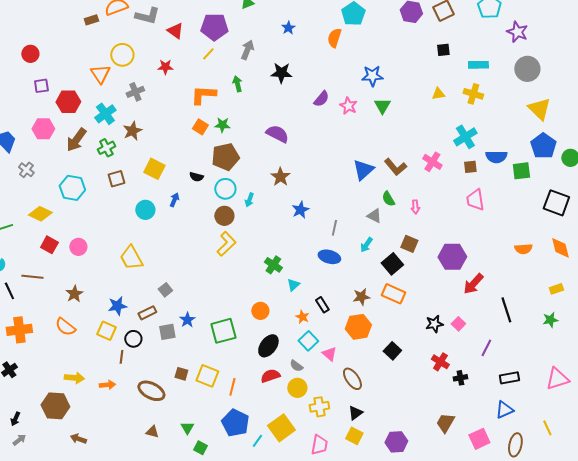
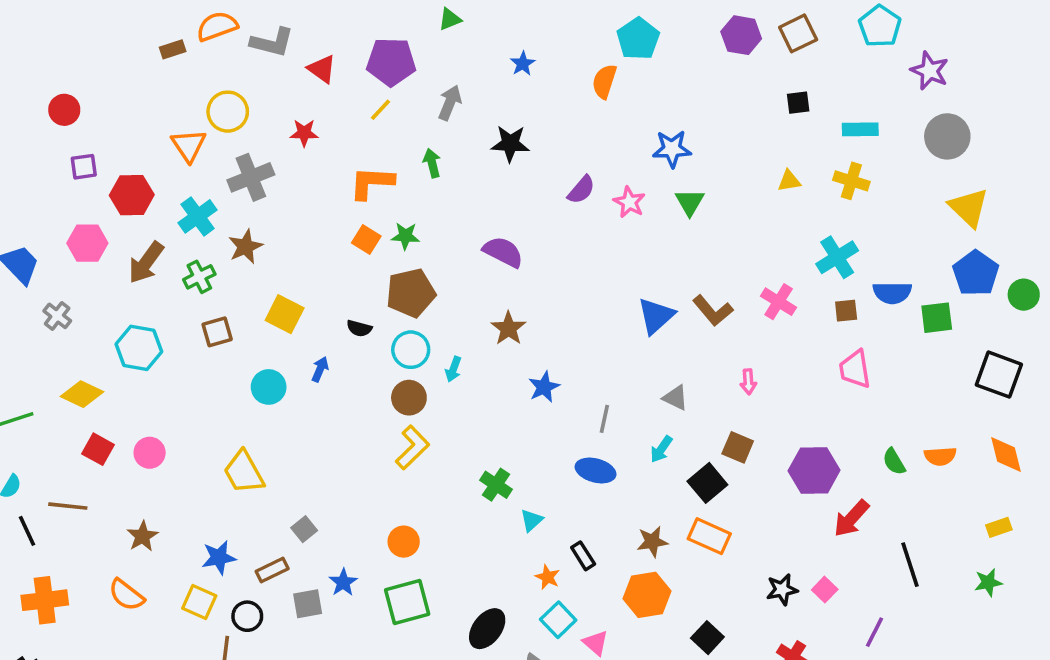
gray cross: (135, 92) -> (251, 177), size x1.4
green semicircle: (388, 199) -> (894, 462), moved
orange circle: (260, 311) -> (404, 542), moved

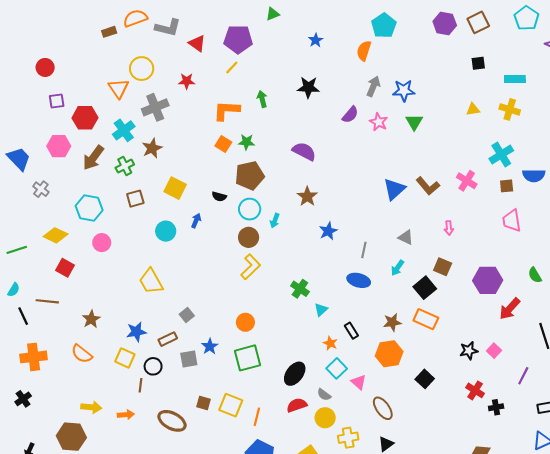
gray arrow: (450, 103) -> (373, 86), moved
pink circle: (150, 453) -> (102, 243), moved

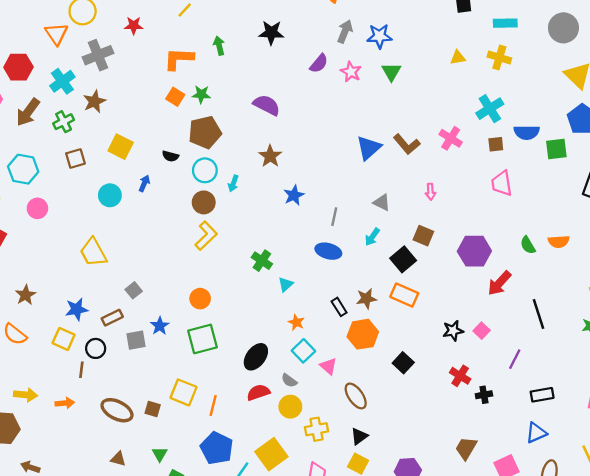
black rectangle: (351, 331) -> (339, 307), moved
brown square: (203, 403) -> (153, 409), moved

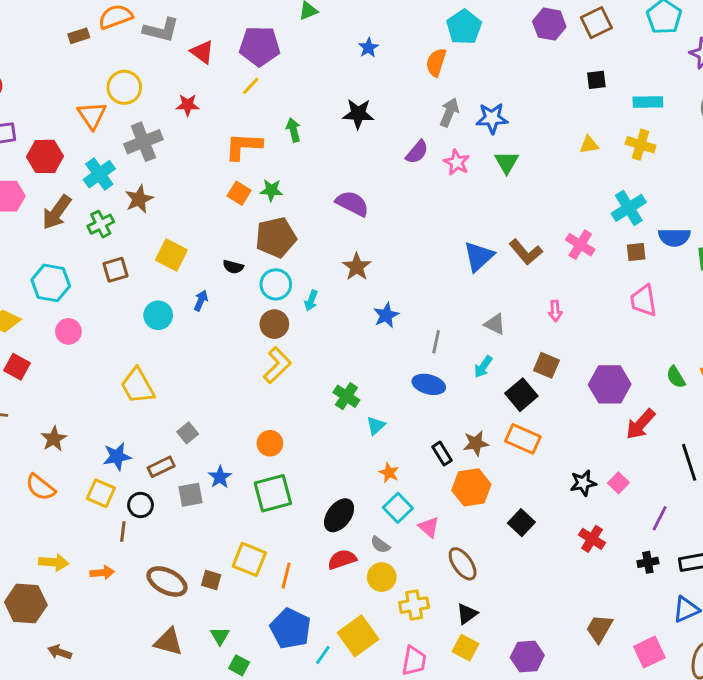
black cross: (484, 395) -> (648, 562), moved
brown triangle: (118, 459) -> (168, 642), size x1.5

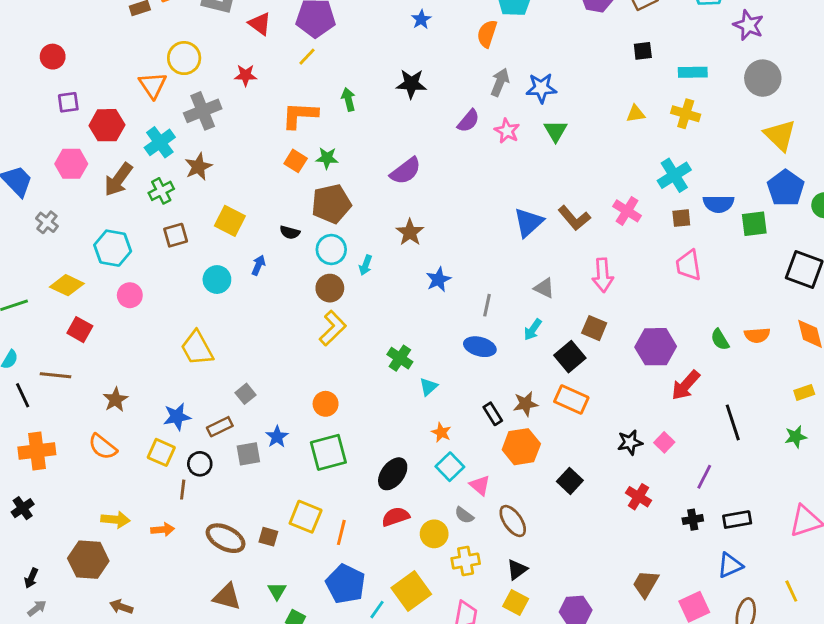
purple semicircle: (352, 204) -> (406, 171), turned 116
pink arrow: (555, 311) -> (603, 275), size x1.6
gray semicircle: (380, 545) -> (464, 515), moved

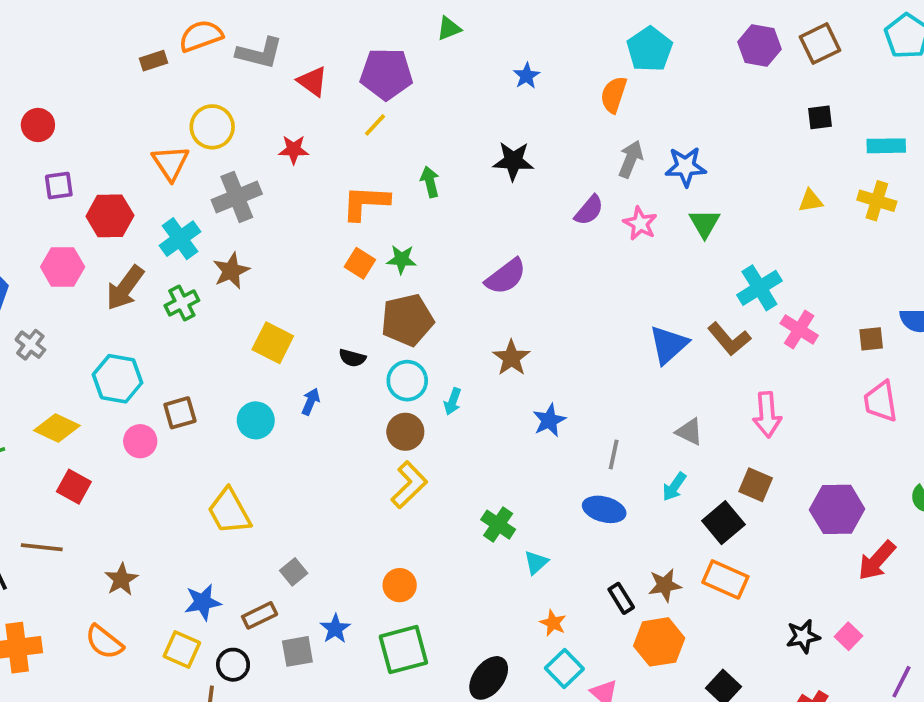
cyan cross: (674, 175) -> (759, 288), moved
brown square: (176, 235) -> (180, 413), moved

